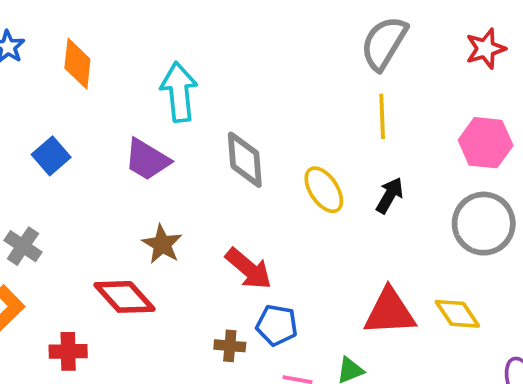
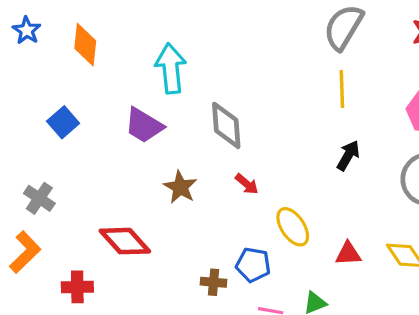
yellow ellipse: (324, 190) -> (293, 227), moved
brown star: (162, 244) -> (180, 187), moved
red arrow: (249, 269) -> (247, 184), moved, size x0.6
red triangle: (390, 312) -> (348, 254), size x0.6

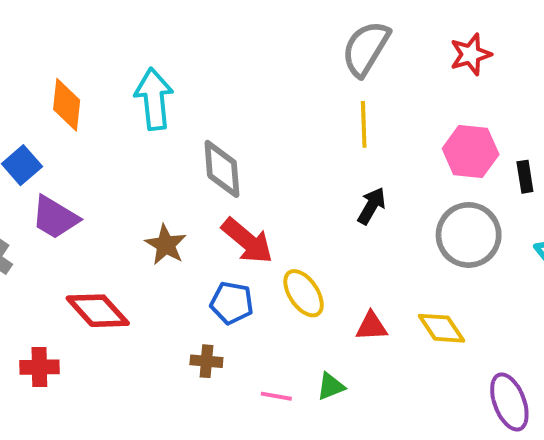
orange diamond: (85, 45) -> (67, 105), moved
purple trapezoid: (144, 125) -> (55, 217), moved
red arrow: (247, 184) -> (247, 241), size x1.8
blue pentagon: (253, 265) -> (232, 303), moved

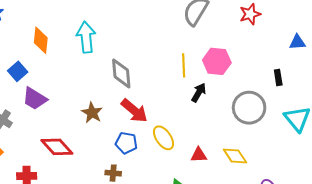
yellow line: (364, 124) -> (184, 65), moved
pink hexagon: (471, 151) -> (217, 61), moved

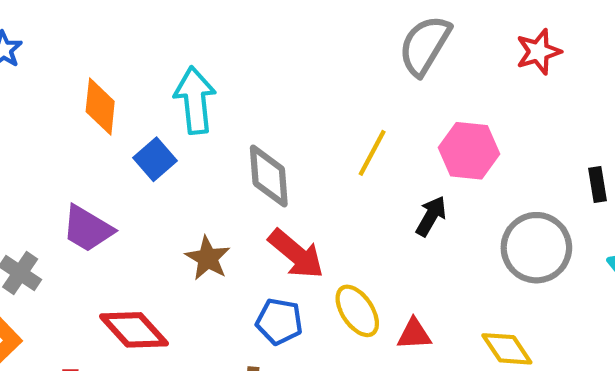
yellow line: (184, 65) -> (372, 153), moved, turned 30
blue square: (18, 71) -> (155, 159), moved
red triangle: (199, 155) -> (414, 334), moved

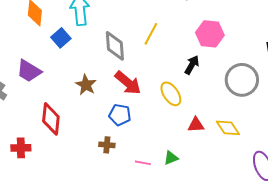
yellow line: (372, 153) -> (151, 34), moved
yellow ellipse: (357, 311) -> (171, 94), moved
red diamond: (134, 330) -> (51, 119), turned 48
red triangle: (414, 334) -> (196, 125), moved

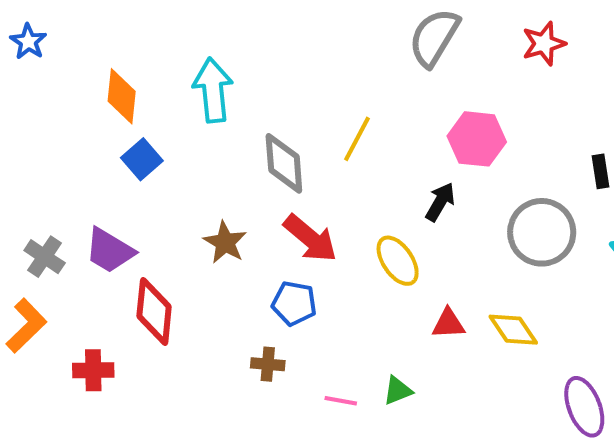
blue square: (61, 38) -> (142, 159), moved
purple trapezoid: (29, 71) -> (109, 251), moved

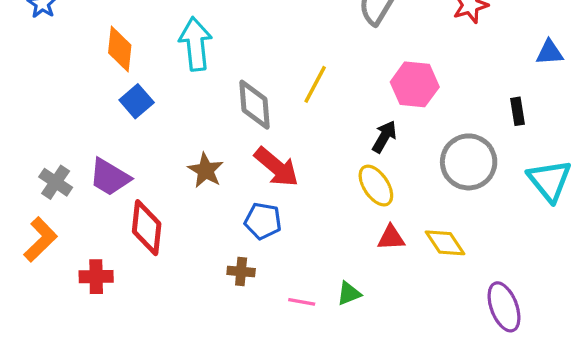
yellow ellipse: (398, 261) -> (376, 186), moved

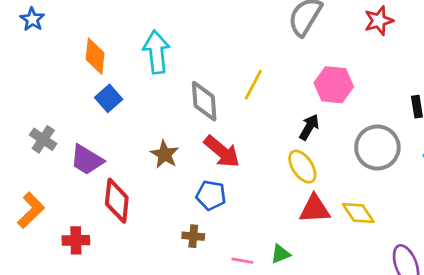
gray cross: (56, 182) -> (43, 139), moved
red triangle: (391, 238) -> (315, 209), size x1.4

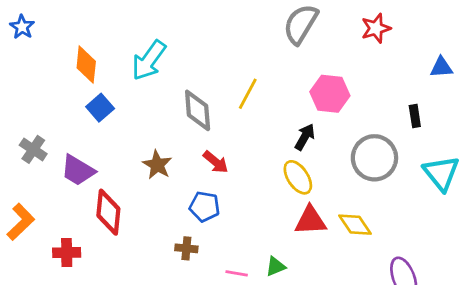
cyan arrow: (156, 52) -> (149, 60), turned -138
red arrow: (222, 152) -> (216, 162), size x0.7

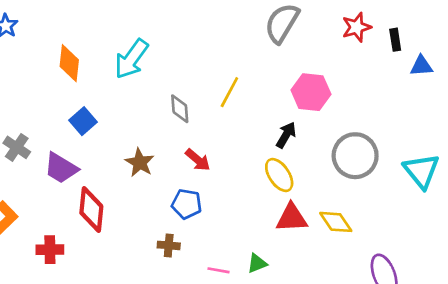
blue square: (100, 108) -> (83, 121), moved
gray diamond: (198, 110) -> (180, 109), size x0.7
black rectangle: (415, 116) -> (395, 40), moved

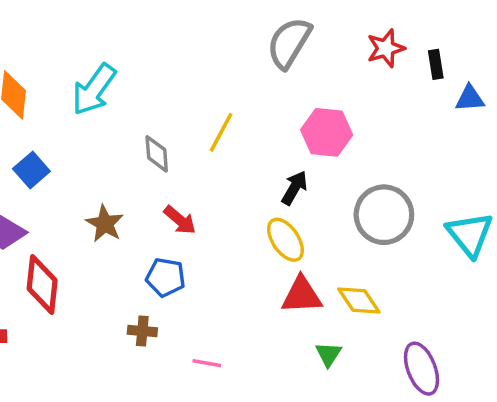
green triangle: (257, 263) -> (328, 354), moved, turned -35

